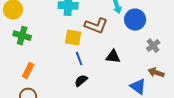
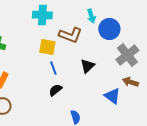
gray cross: (153, 46) -> (127, 55), size x1.6
black triangle: (113, 57) -> (87, 66), turned -49

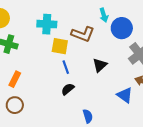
cyan cross: (42, 15) -> (47, 24), moved

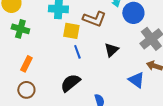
black semicircle: (68, 89) -> (70, 83), moved, size x1.5

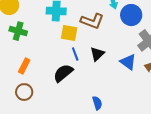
black triangle: (111, 50) -> (97, 54), moved
blue triangle: (136, 80) -> (128, 62), moved
black semicircle: (70, 83) -> (63, 73), moved

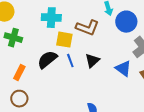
black semicircle: (63, 73) -> (47, 60), moved

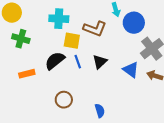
orange rectangle: (19, 73) -> (27, 74), turned 49
brown circle: (19, 99) -> (64, 100), moved

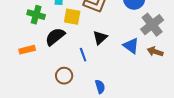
green cross: (21, 39) -> (36, 15), moved
blue line: (78, 62) -> (83, 55), moved

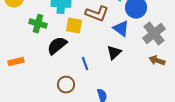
black triangle: (100, 38) -> (114, 53), moved
blue triangle: (131, 46) -> (121, 29), moved
orange rectangle: (27, 50) -> (16, 62), moved

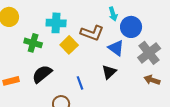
yellow square: (74, 26) -> (69, 45), turned 36
black semicircle: (57, 46) -> (42, 74), moved

